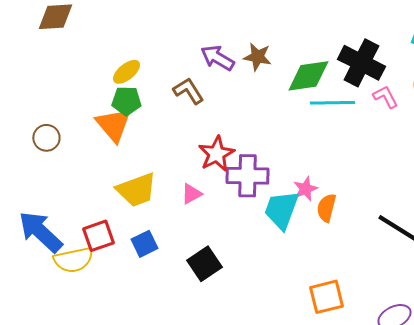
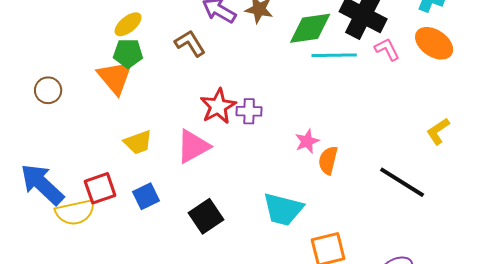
purple cross: (247, 176) -> (249, 111), moved, size x0.6
yellow trapezoid: (136, 190) -> (138, 142), size x0.7
pink triangle: (191, 194) -> (193, 146), size x1.6
cyan trapezoid: (281, 210) -> (283, 209), moved, turned -96

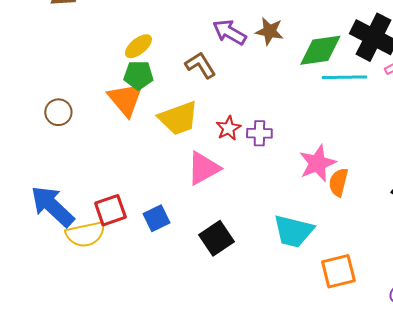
red star: (218, 106) -> (228, 128), size x0.7
pink star: (307, 141) -> (317, 163), size x1.5
yellow trapezoid: (138, 142) -> (178, 118), moved, size x1.4

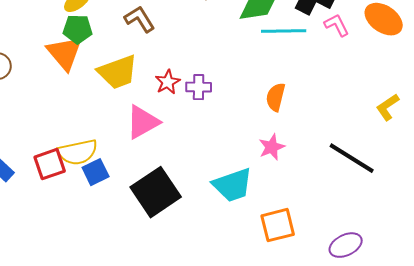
pink star: (317, 163) -> (272, 147), moved, size x0.7
orange semicircle: (338, 182) -> (276, 97), moved
cyan trapezoid: (293, 231) -> (233, 185), turned -33
yellow semicircle: (85, 234) -> (78, 152), moved
black square: (216, 238) -> (156, 192), size x1.4

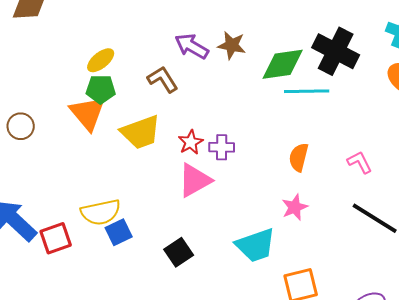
pink L-shape: (337, 25) -> (360, 162), moved
pink triangle: (143, 122) -> (195, 180), moved
red square: (50, 164) -> (56, 238), moved
black square: (156, 192) -> (179, 252), size x0.6

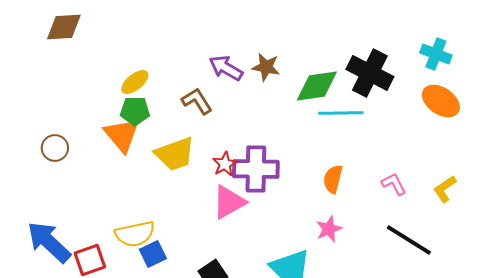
purple cross: (222, 147) -> (256, 169), size x1.8

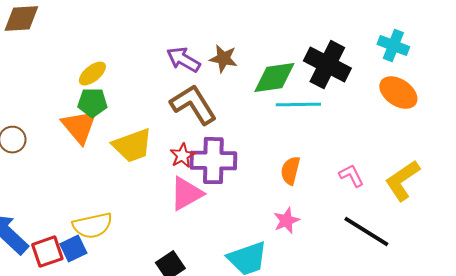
brown L-shape: (197, 101) -> (193, 105), moved, size x1.5
yellow L-shape: (445, 189) -> (402, 181), size x1.5
blue square: (153, 254) -> (73, 249), moved

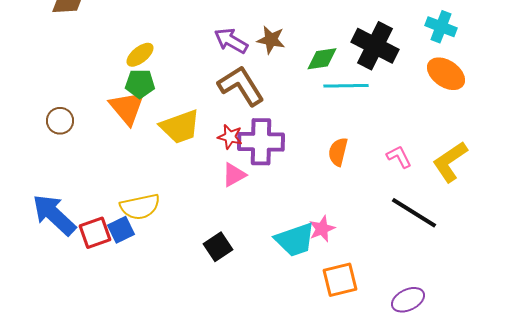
green diamond: (274, 78) -> (322, 59), size x0.7
red star: (182, 156) -> (230, 137), turned -30
pink triangle: (186, 194) -> (234, 175), size x0.7
pink star: (286, 221) -> (322, 229), moved

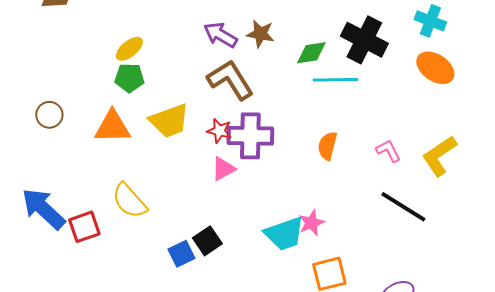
orange triangle: (127, 108) -> (112, 127), moved, turned -51
yellow semicircle: (140, 207) -> (129, 201), turned 60
blue square: (121, 230) -> (181, 254), moved

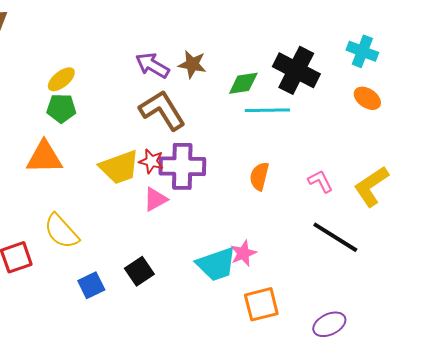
orange ellipse: (435, 68) -> (367, 98), size x0.7
yellow trapezoid: (169, 121) -> (119, 167), moved
blue square: (181, 254) -> (91, 285), moved

